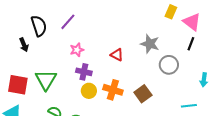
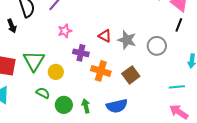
gray star: (150, 44) -> (127, 40), moved
purple cross: (84, 72) -> (81, 53), moved
yellow circle: (89, 91) -> (56, 72), moved

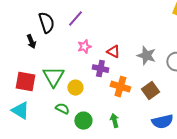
red triangle: (105, 36) -> (113, 52), moved
green arrow: (86, 106) -> (114, 121), moved
blue semicircle: (117, 106) -> (162, 122), moved

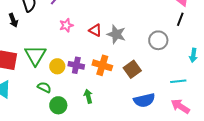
gray star: (146, 56) -> (116, 34), moved
purple cross: (100, 69) -> (76, 65), moved
green circle: (83, 121) -> (58, 105), moved
green arrow: (114, 121) -> (88, 96), moved

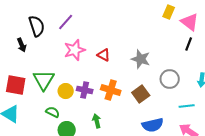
pink star: (66, 25) -> (75, 50), size x1.5
gray star: (116, 34) -> (141, 59), moved
gray circle: (158, 40) -> (170, 79), moved

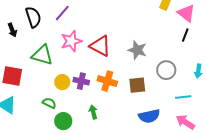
black arrow: (22, 45) -> (12, 30), moved
red triangle: (104, 55) -> (100, 46), size x1.6
green triangle: (44, 80) -> (42, 55), moved, turned -45
brown square: (141, 94) -> (137, 85), turned 30

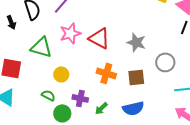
purple cross: (81, 81) -> (80, 98), moved
green arrow: (93, 112) -> (101, 108), moved, turned -120
blue semicircle: (149, 116) -> (133, 108), moved

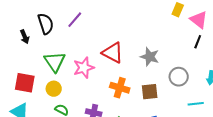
pink star: (70, 33) -> (84, 68), moved
green triangle: (41, 47) -> (55, 62), turned 40
yellow circle: (61, 74) -> (54, 89), moved

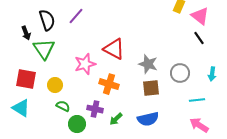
black line: (198, 42) -> (199, 38), turned -56
gray star: (150, 57) -> (148, 64), moved
green triangle: (55, 62) -> (44, 49), moved
orange cross: (120, 88) -> (109, 84), moved

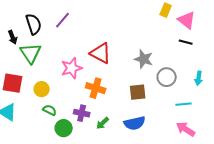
black line: (199, 38) -> (186, 42), turned -40
gray star: (148, 64) -> (144, 59), moved

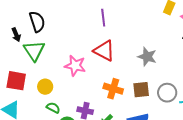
purple line: (63, 20) -> (103, 18), moved, turned -48
pink star: (72, 68) -> (75, 66), turned 30
gray circle: (167, 77) -> (167, 93), moved
orange cross: (96, 88) -> (113, 89), moved

